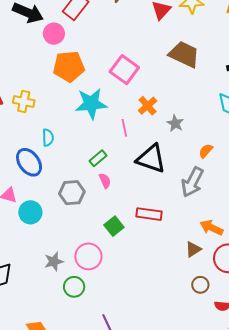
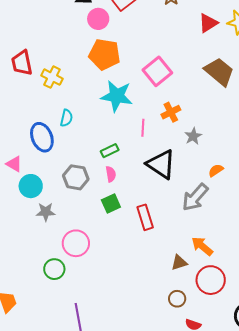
red rectangle: (149, 214) -> (145, 217), turned 50
green square: (114, 226) -> (111, 204), moved
gray star: (54, 261) -> (46, 212), moved

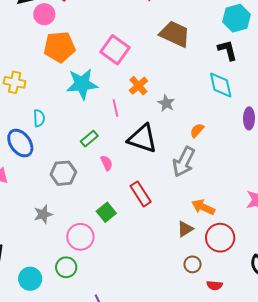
pink semicircle: (111, 174) -> (107, 163), moved
cyan circle: (31, 186) -> (30, 279), moved
green square: (111, 204) -> (106, 212), moved

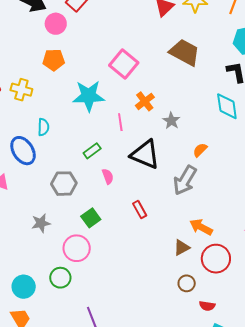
orange pentagon: (59, 47) -> (54, 60), moved, size x0.7
red rectangle: (141, 194) -> (140, 210), size x0.7
green square: (106, 212) -> (91, 218), moved

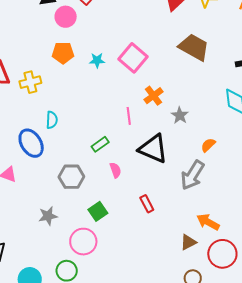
yellow cross: (21, 90) -> (30, 82), turned -30
cyan star: (89, 96) -> (97, 60), moved, size x0.5

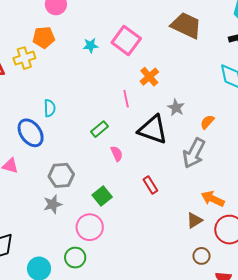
orange pentagon: (63, 53) -> (44, 37), moved
yellow cross: (30, 82) -> (24, 58), moved
gray star: (180, 115) -> (176, 108), moved
gray hexagon: (71, 177) -> (61, 175), moved

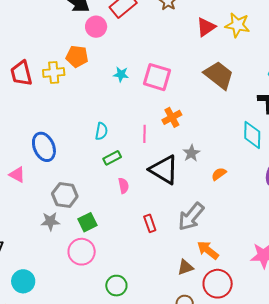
pink square: (126, 40) -> (157, 77), turned -32
cyan semicircle: (50, 108) -> (101, 131), moved
gray arrow: (194, 153) -> (191, 217), moved
green square: (102, 196) -> (87, 222), moved
green circle: (75, 258) -> (116, 286), moved

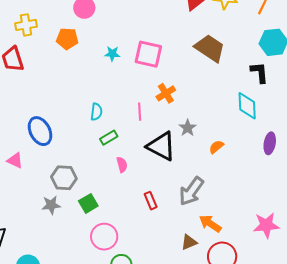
yellow cross: (54, 73) -> (26, 25), moved
pink circle: (82, 252) -> (104, 237), moved

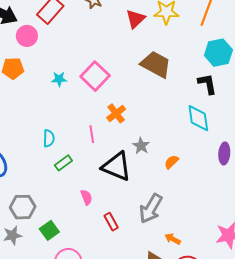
pink square: (148, 54) -> (95, 76), turned 36
pink semicircle: (122, 165) -> (86, 197), moved
orange arrow: (210, 224) -> (173, 239), size x0.7

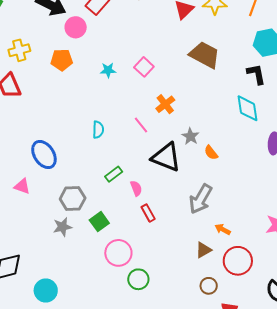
pink square: (95, 76) -> (144, 67), size x0.7
pink line: (92, 134) -> (141, 125), turned -30
orange semicircle: (171, 162) -> (211, 153), moved, turned -84
green rectangle: (63, 163) -> (114, 174), moved
red rectangle: (111, 222) -> (148, 213), moved

